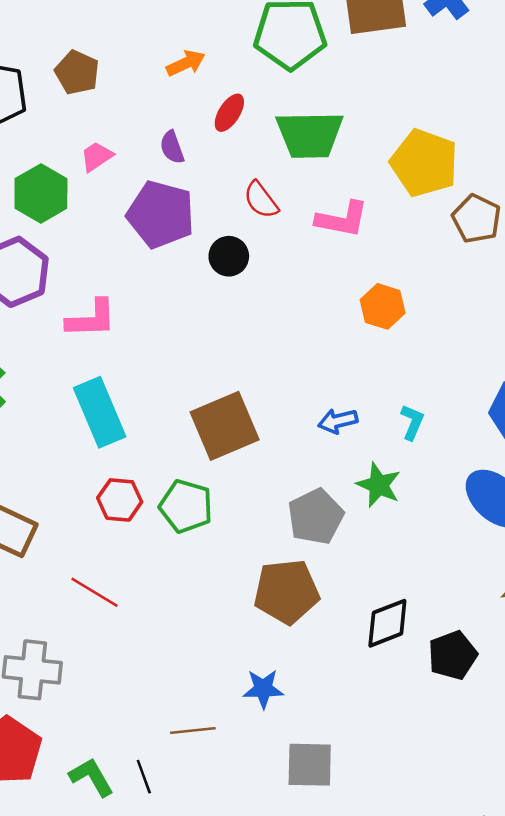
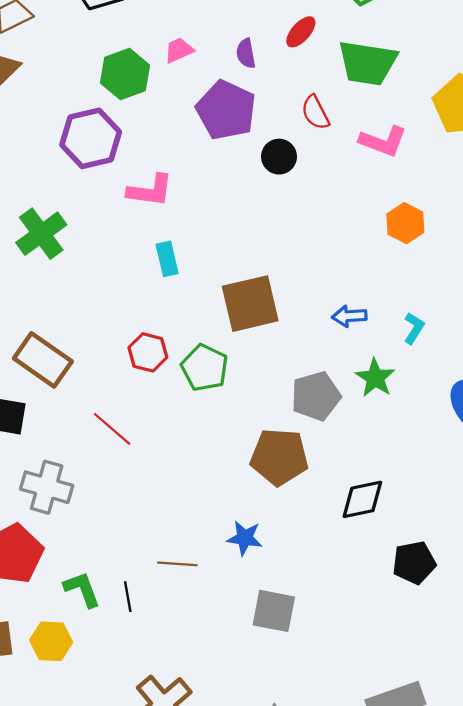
cyan rectangle: (100, 412) -> (167, 259), moved, size x0.6
black pentagon: (453, 655) -> (414, 563), moved

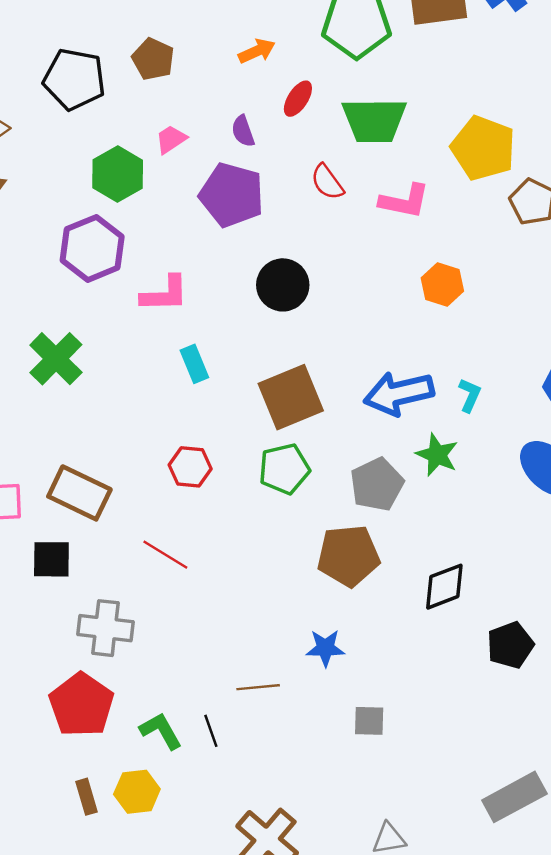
black circle: (279, 157) -> (283, 285), moved, size x1.4
blue arrow: (349, 316) -> (399, 393), size x1.8
green pentagon: (205, 368) -> (284, 469), moved, turned -30
gray square: (274, 611) -> (369, 721), size x0.7

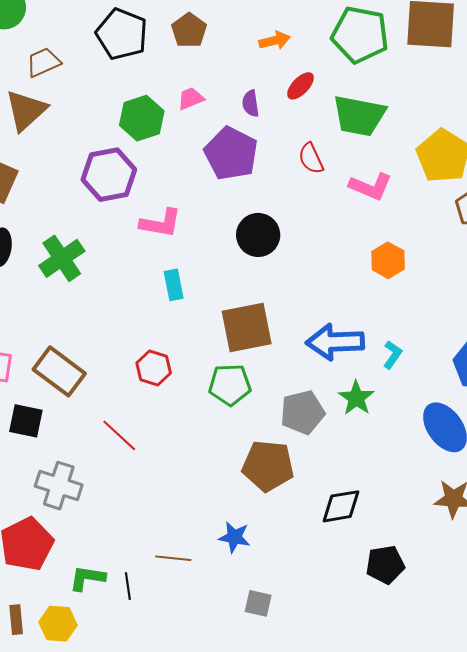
green L-shape: (161, 731) -> (87, 578), turned -63

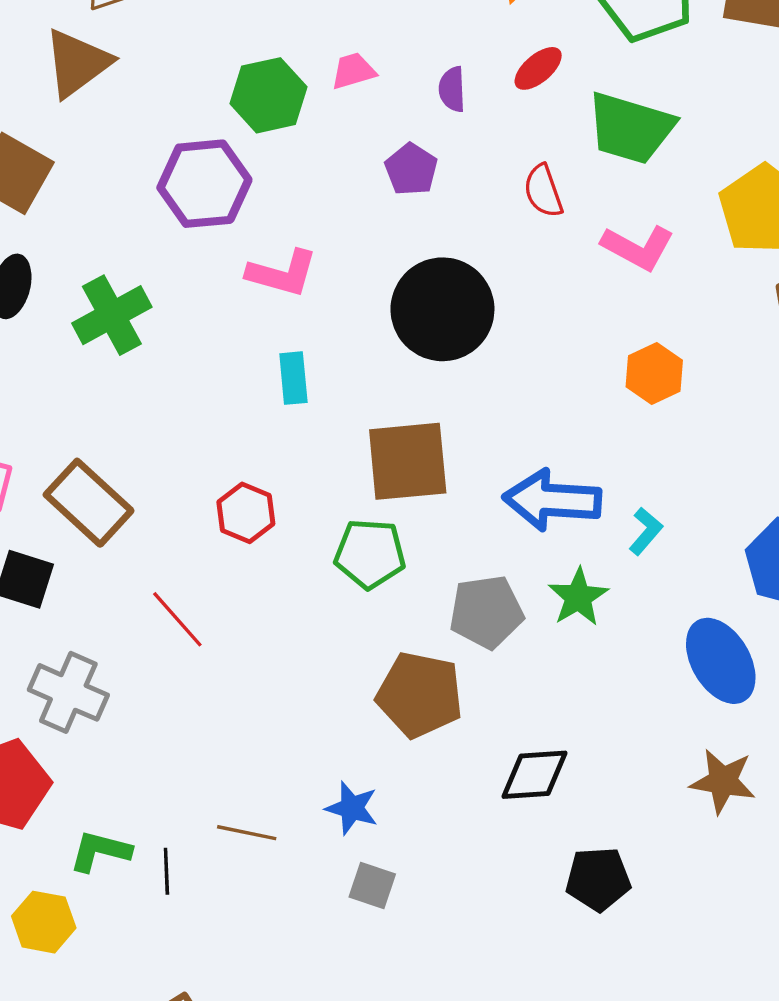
purple pentagon: (231, 154) -> (411, 169), size x0.6
black circle: (258, 235) -> (442, 309), size x1.4
gray square: (258, 603) -> (372, 885), moved

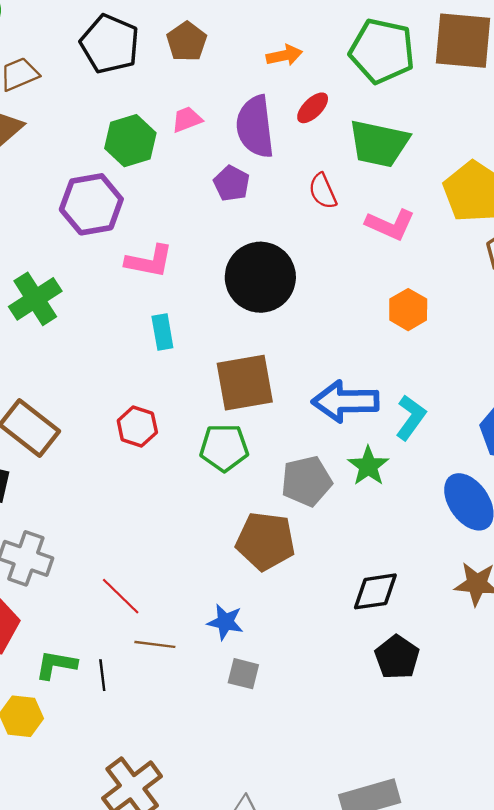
purple semicircle: (452, 89) -> (255, 127), size x2.0
cyan L-shape: (646, 531) -> (411, 417), size x1.4
red line: (177, 619) -> (121, 596), moved
black diamond: (534, 775) -> (375, 591), moved
black pentagon: (598, 879) -> (397, 657), turned -30

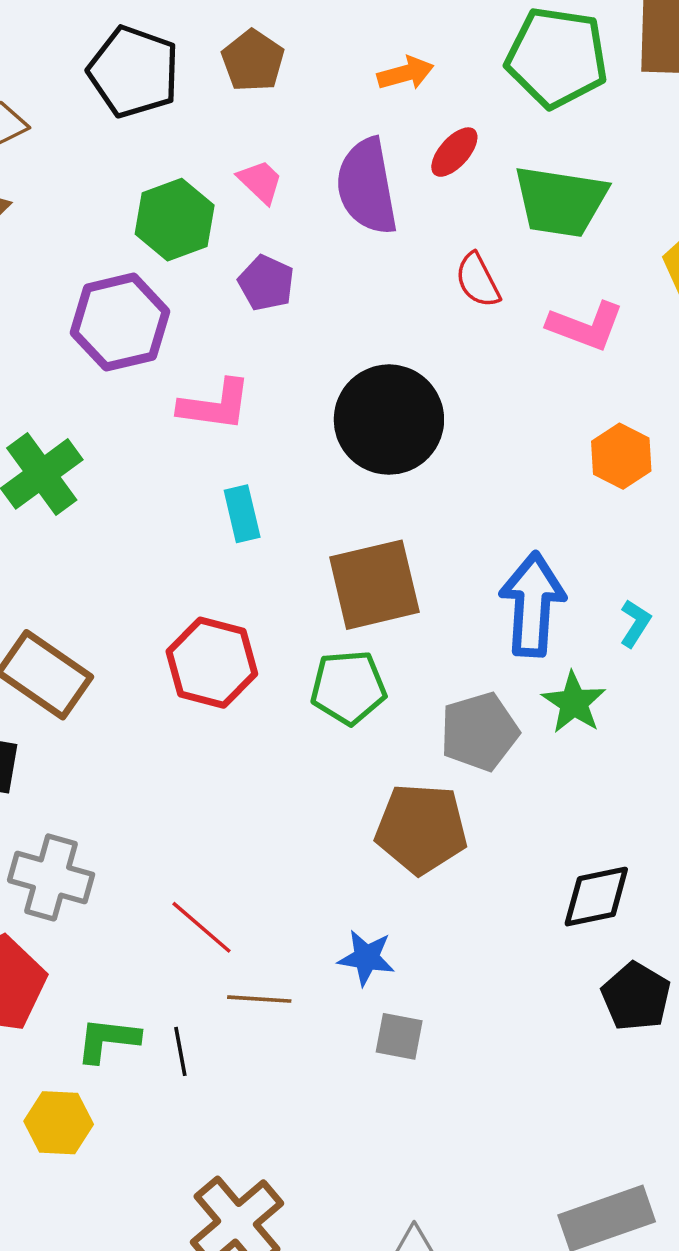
pink trapezoid: (187, 119) -> (260, 182), turned 68
purple pentagon: (232, 183) -> (266, 283), moved
blue arrow: (345, 401) -> (532, 604), turned 98
cyan L-shape: (411, 417) -> (635, 623), size x0.7
red hexagon: (137, 427) -> (212, 663), size x1.4

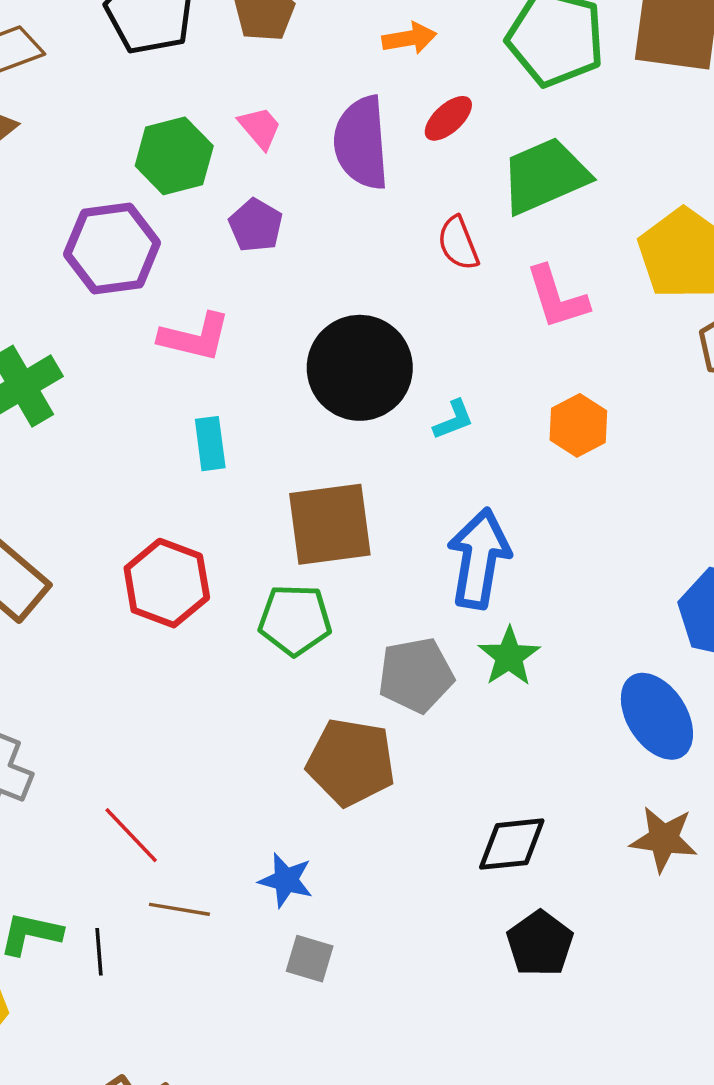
green trapezoid: (560, 201) -> (545, 176), turned 142
pink L-shape: (586, 326) -> (557, 297), turned 46
cyan L-shape: (635, 623) -> (454, 420), moved, turned 30

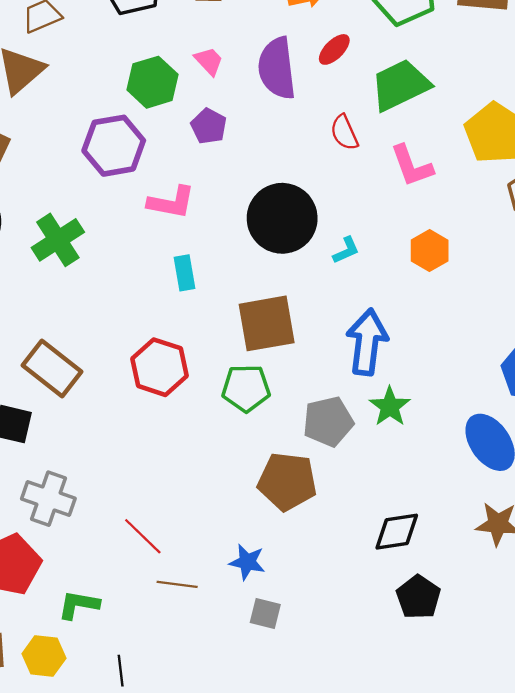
black line: (99, 952) -> (121, 671), moved

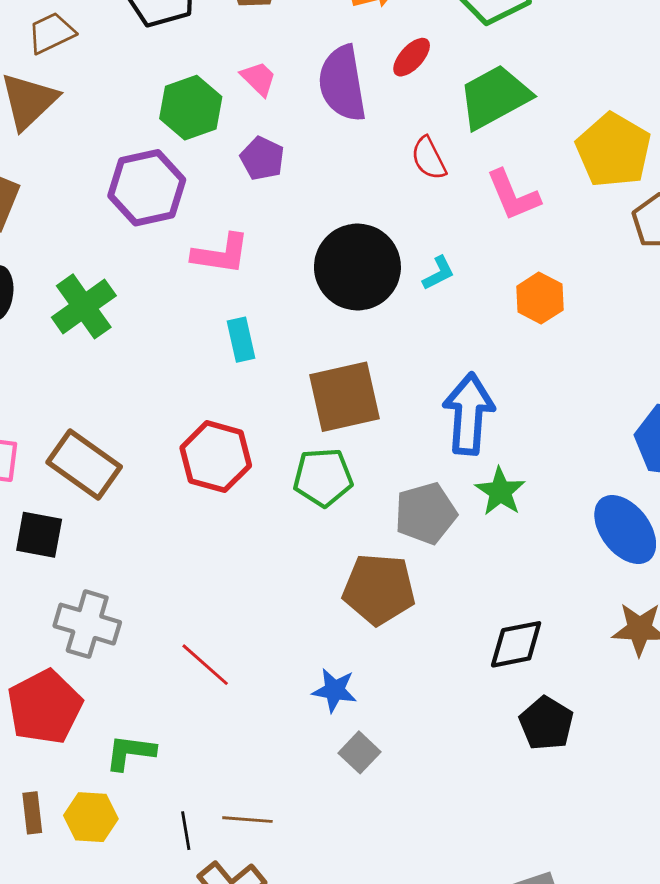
cyan L-shape: (346, 250) -> (438, 273), moved
brown line: (177, 584) -> (247, 820), moved
gray square: (265, 614) -> (360, 752), turned 32

